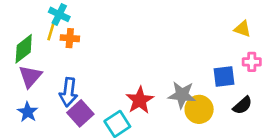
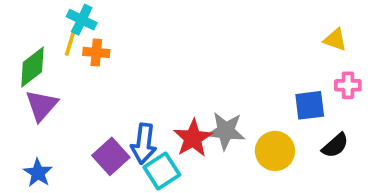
blue arrow: (68, 92) -> (144, 144), moved
gray star: (182, 95) -> (226, 131), moved
blue star: (28, 112) -> (38, 173), moved

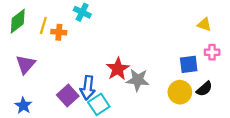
cyan cross: (82, 20) -> (82, 12), moved
green diamond: (32, 67) -> (18, 21), moved
red star: (193, 138) -> (118, 69), moved
yellow circle: (275, 151) -> (180, 92), moved

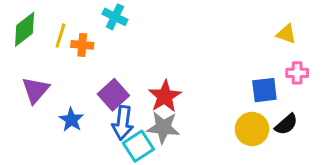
gray star: (138, 80) -> (163, 127), moved
purple square: (68, 95) -> (113, 95), moved
blue star: (23, 105) -> (71, 120), moved

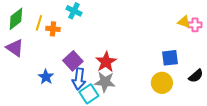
pink cross: (297, 73) -> (195, 25), moved
purple triangle: (35, 90) -> (15, 48), moved, turned -36
black semicircle: (286, 124) -> (196, 76), moved

